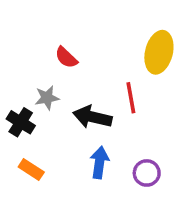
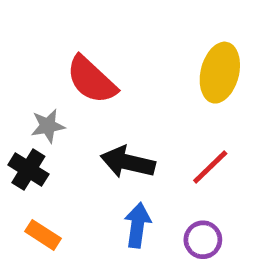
red semicircle: (66, 58) -> (91, 80), size x1.6
gray star: (47, 98) -> (48, 126), moved
red line: (131, 98) -> (210, 167), moved, turned 56

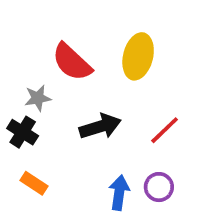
yellow ellipse: (220, 73) -> (138, 56), moved
black arrow: (128, 162) -> (100, 126), turned 150
blue arrow: (137, 225) -> (119, 193), moved

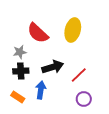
red line: (165, 130) -> (79, 75), moved
black cross: (23, 132) -> (21, 71), moved, turned -35
blue arrow: (119, 193) -> (41, 90), moved

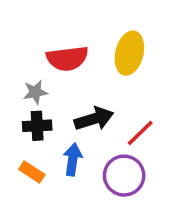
red semicircle: (38, 33) -> (67, 58), turned -50
purple circle: (84, 99) -> (124, 176), moved, size x1.5

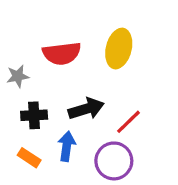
gray star: (35, 92) -> (18, 76), moved

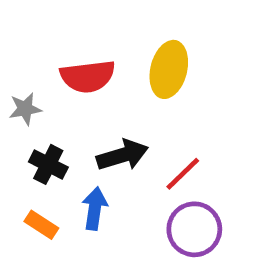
black cross: (34, 115) -> (48, 164), turned 30
purple circle: (114, 161) -> (194, 229), moved

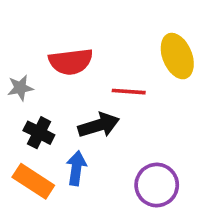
yellow ellipse: (169, 69) -> (177, 56), moved, turned -36
red line: (183, 174) -> (129, 92), moved, turned 48
orange rectangle: (41, 225) -> (33, 181), size x1.5

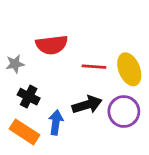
yellow ellipse: (177, 56) -> (129, 69), moved
black arrow: (99, 125) -> (87, 105), moved
purple circle: (157, 185) -> (124, 112), moved

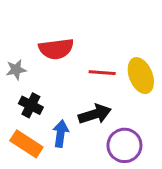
purple circle: (124, 112) -> (124, 145), moved

